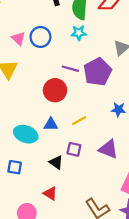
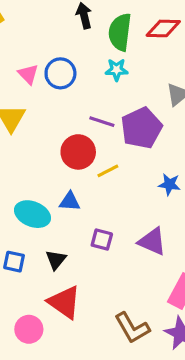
yellow line: (79, 121) -> (108, 171), moved
black triangle: (56, 162) -> (56, 260), moved, turned 32
red triangle: (50, 193) -> (64, 302), size x1.6

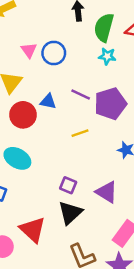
cyan star: (117, 70) -> (107, 56), moved
red circle: (78, 152) -> (23, 115), moved
blue triangle: (70, 201) -> (48, 101), moved
black triangle: (56, 260) -> (70, 213), moved, size x1.5

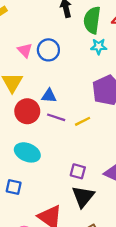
purple line: (81, 94) -> (56, 117), moved

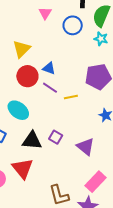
pink triangle: (25, 50) -> (45, 13), moved
blue circle: (48, 50) -> (73, 25), moved
black triangle: (83, 197) -> (32, 141), moved, turned 40

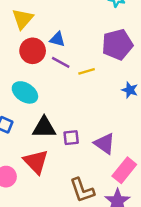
purple square: (56, 137) -> (71, 138), moved, turned -32
purple triangle: (86, 147) -> (104, 144), moved

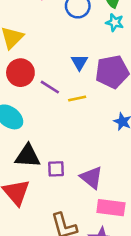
blue triangle: (57, 39) -> (79, 62), moved, turned 42
pink rectangle: (124, 170) -> (111, 208), turned 55

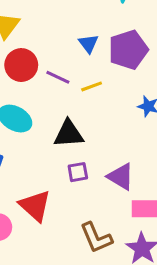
black triangle: (28, 156) -> (69, 134), moved

